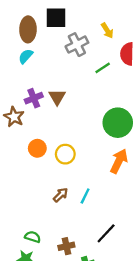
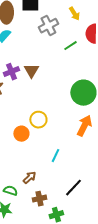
orange circle: (37, 148) -> (21, 134), moved
brown arrow: (61, 195) -> (29, 178), moved

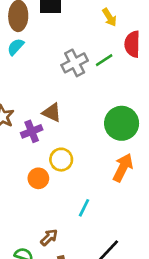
gray cross: (48, 26) -> (75, 63), moved
brown triangle: (31, 71) -> (52, 113), moved, turned -35
purple cross: (11, 72) -> (32, 131), moved

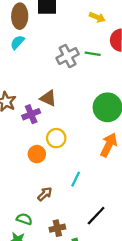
yellow arrow: (109, 17) -> (97, 17), turned -35
green line: (104, 60) -> (93, 54), turned 42
brown arrow: (49, 237) -> (45, 194), moved

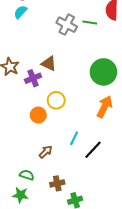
gray cross: (68, 56) -> (67, 25), turned -36
black line: (96, 216) -> (93, 150), moved

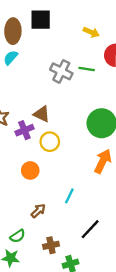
yellow circle: (56, 100) -> (50, 142), moved
black line: (93, 150) -> (90, 229), moved
green semicircle: (27, 175) -> (18, 236), turned 128

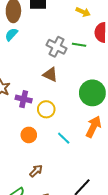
brown triangle: (42, 114) -> (50, 74), moved
purple cross: (24, 130) -> (24, 99), turned 35
cyan line: (69, 196) -> (64, 138), moved, turned -72

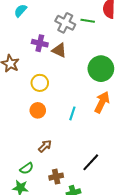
purple cross: (24, 99) -> (40, 43), moved
yellow circle: (46, 109) -> (40, 83), moved
cyan line: (64, 138) -> (72, 113), turned 64

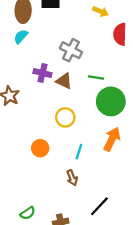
green line: (88, 21) -> (96, 78), moved
yellow circle: (40, 83) -> (65, 117), moved
brown arrow: (45, 146) -> (72, 178), moved, turned 112

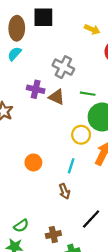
yellow circle: (65, 117) -> (81, 135), moved

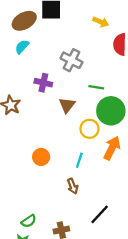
brown ellipse: (17, 28) -> (24, 21), turned 60
brown triangle: (57, 97) -> (67, 105), moved, turned 42

